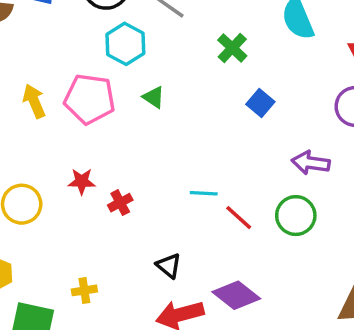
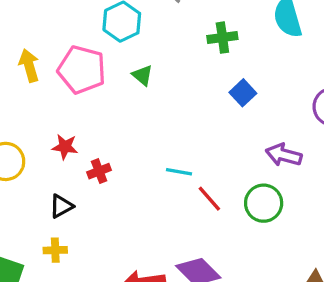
green cross: (232, 48) -> (222, 38), turned 32
black triangle: (169, 266) -> (61, 206), moved, turned 45

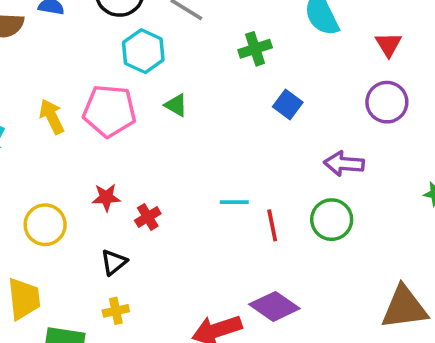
red line: (209, 199) -> (272, 225), turned 40

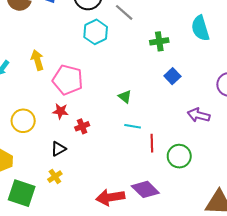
green triangle: (176, 105) -> (125, 97), moved
pink pentagon: (109, 111) -> (68, 80), moved
green circle: (332, 220) -> (179, 156), moved
yellow cross: (116, 311) -> (55, 177), turned -32

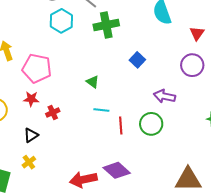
green cross: (159, 41) -> (106, 25), moved, size x1.4
green circle: (179, 156) -> (151, 124), moved

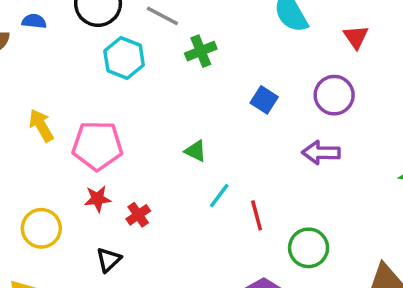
green cross: (106, 25) -> (201, 51), size x0.7
purple circle: (192, 65) -> (334, 95), moved
cyan line: (101, 110) -> (219, 196), turned -49
green circle: (151, 124) -> (309, 248), moved

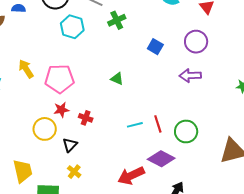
cyan line: (219, 196) -> (135, 125), moved, turned 42
red cross: (138, 215) -> (86, 118), turned -32
red line: (257, 215) -> (158, 124), moved
yellow circle: (41, 228) -> (45, 129), moved

